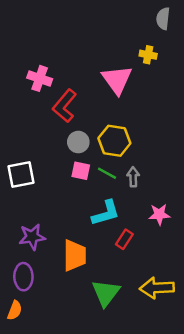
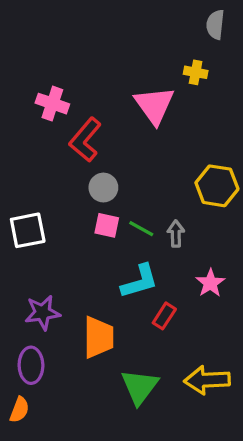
yellow hexagon: (114, 141) -> (217, 186), moved
pink star: (159, 214) -> (210, 283), turned -30

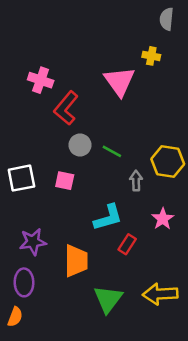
yellow hexagon: (217, 186) -> (168, 162), moved
pink square: (107, 225) -> (65, 181), moved
green line: (141, 229) -> (112, 151), moved

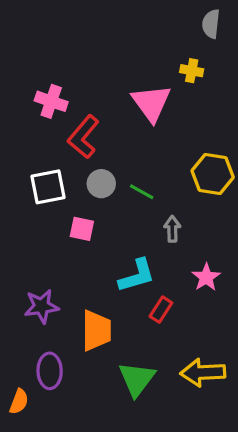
yellow hexagon: (168, 162) -> (213, 174), moved
white square: (21, 178) -> (48, 187), moved
purple ellipse: (24, 282) -> (50, 371), moved

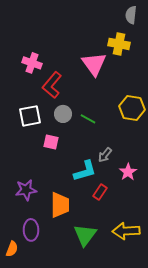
yellow cross: (192, 71) -> (119, 44), size x1.5
gray arrow: (172, 229) -> (105, 155), moved, turned -140

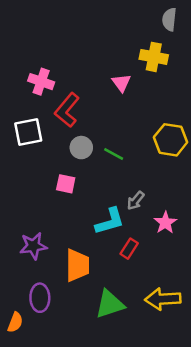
pink triangle: (94, 64) -> (121, 83), size x0.6
white square: (30, 116) -> (28, 132), moved
green triangle: (85, 235) -> (110, 304), turned 35

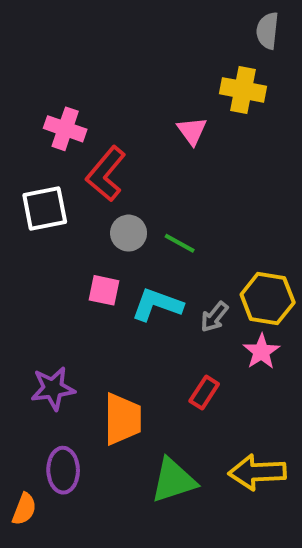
yellow hexagon: (171, 140) -> (268, 298), moved
cyan L-shape: (110, 221) -> (157, 305), moved, turned -144

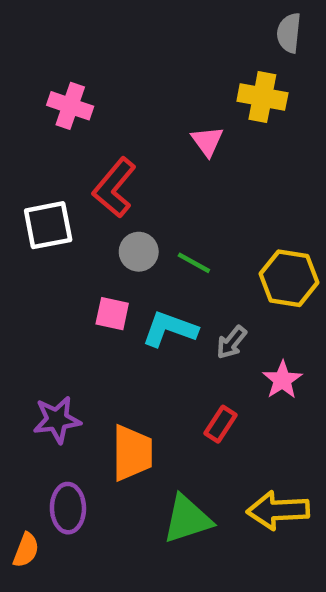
pink cross: (65, 129) -> (70, 106), moved
yellow hexagon: (268, 298) -> (289, 278), moved

